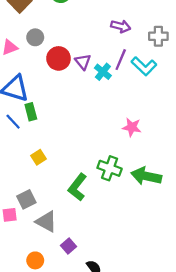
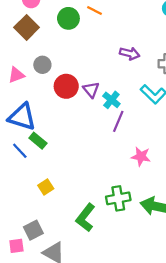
purple line: (121, 60) -> (118, 121), moved
green rectangle: (31, 112) -> (38, 141), turned -35
green cross: (110, 168) -> (118, 198), turned -30

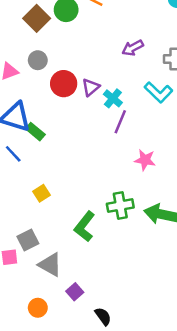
brown square: (27, 27) -> (37, 18), moved
purple arrow: (130, 53) -> (133, 48), turned 138
purple triangle: (91, 90) -> (91, 87), turned 30
green rectangle: (38, 141) -> (35, 132), moved

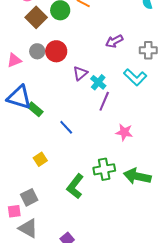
red circle: (64, 84) -> (56, 51), moved
blue line: (13, 154) -> (66, 127), moved
gray triangle: (50, 265) -> (28, 228), moved

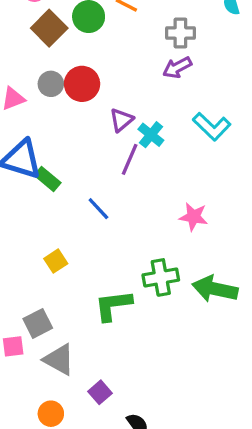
gray cross: (148, 50) -> (180, 33), moved
purple line: (104, 101) -> (130, 159), moved
green L-shape: (75, 186) -> (113, 305), turned 45
gray triangle: (28, 228) -> (59, 360), moved

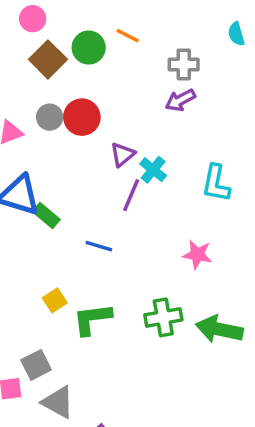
cyan L-shape: (212, 127) -> (216, 183), moved, turned 57
blue line: (98, 209) -> (99, 246), turned -30
green L-shape: (113, 305) -> (92, 319), moved

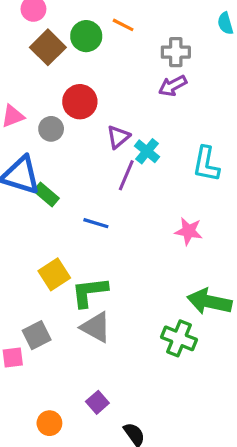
gray circle: (50, 117) -> (51, 129), moved
yellow square: (55, 300) -> (54, 274), size x1.4
green cross: (163, 317) -> (179, 338), moved, turned 32
gray triangle: (58, 402) -> (96, 327), moved

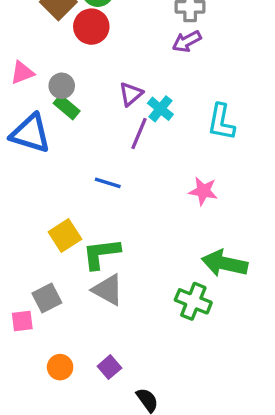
red circle: (80, 102) -> (91, 27), moved
green rectangle: (46, 194) -> (67, 107), moved
orange circle: (49, 423) -> (60, 367), moved

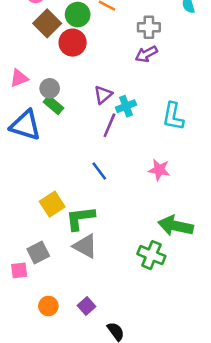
cyan cross: (160, 109) -> (126, 106), turned 30
blue line: (108, 183) -> (99, 171), moved, turned 36

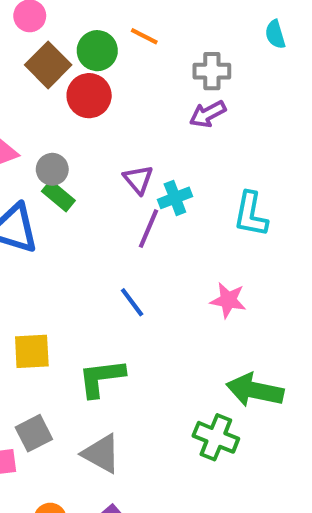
purple triangle: (103, 95) -> (138, 180), turned -30
yellow square: (52, 204) -> (32, 351), moved, turned 30
gray triangle: (85, 246) -> (101, 454), moved

